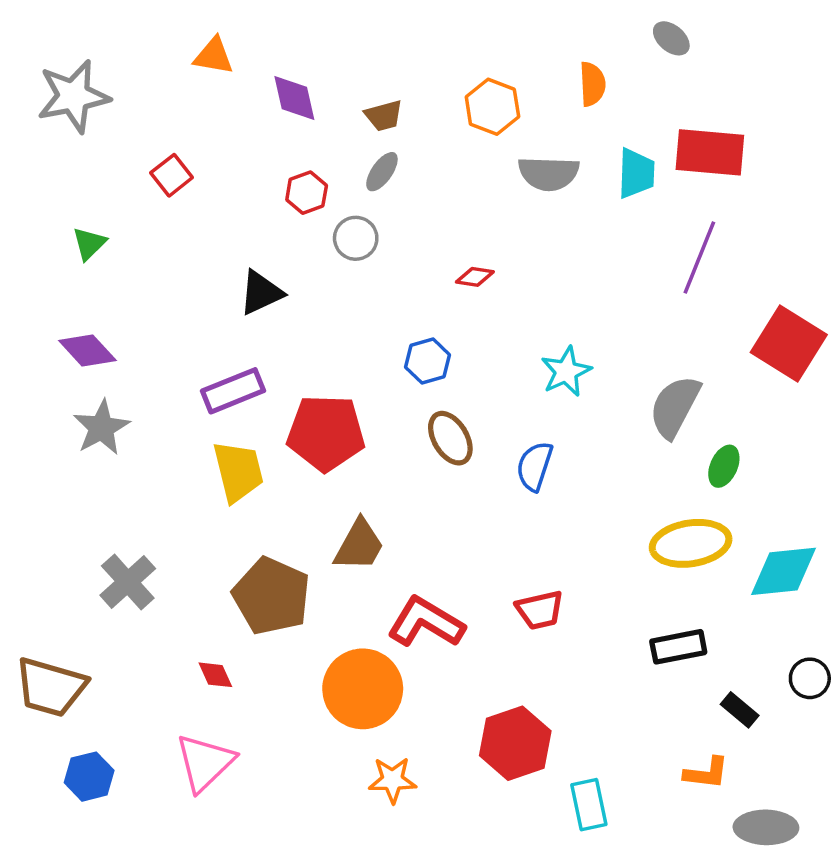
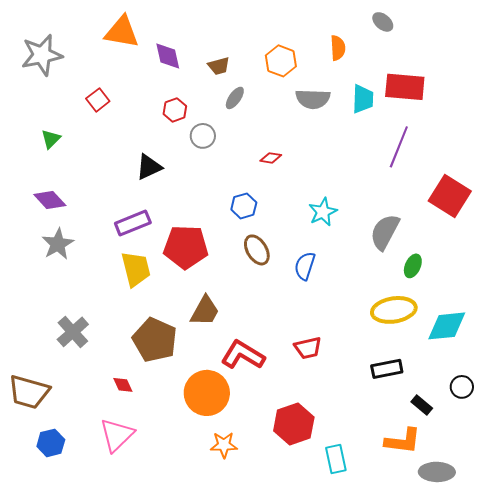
orange triangle: (214, 56) -> (122, 32), size x1.5
gray ellipse: (382, 172) -> (235, 98), moved
orange L-shape: (706, 773) -> (403, 441), size x1.4

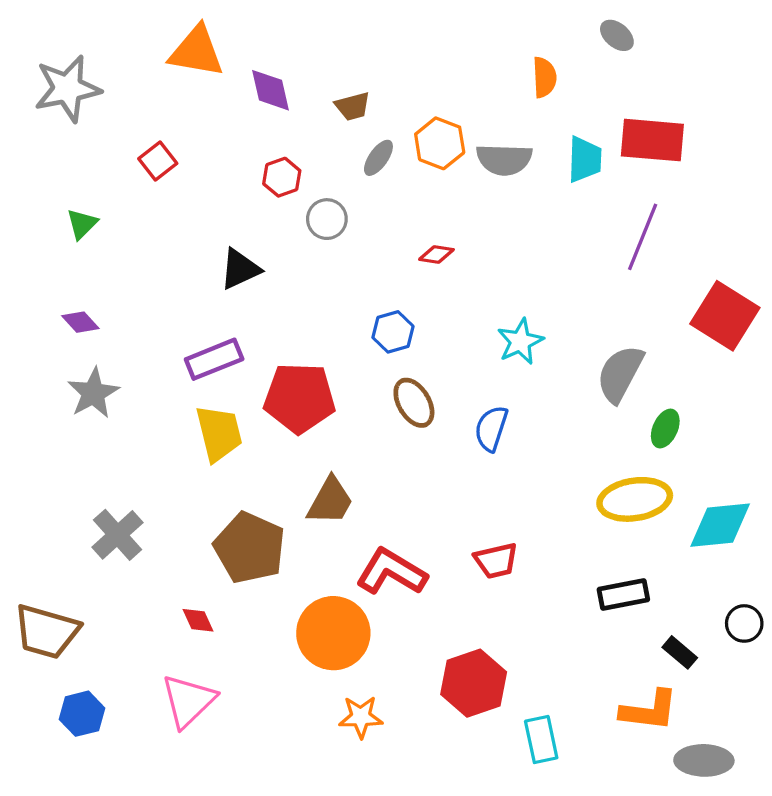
orange hexagon: (281, 61) -> (440, 143), moved
purple diamond: (50, 200) -> (80, 322), size x0.7

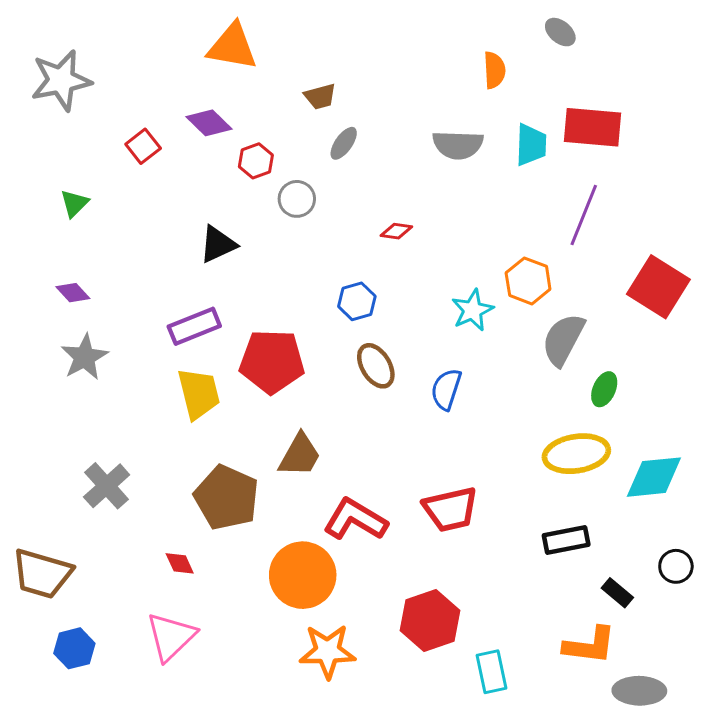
orange triangle: (196, 51) -> (232, 47), moved
purple diamond: (271, 90) -> (209, 123), moved, turned -33
orange hexagon: (440, 143) -> (528, 281), moved
red trapezoid: (496, 561) -> (451, 509), size x1.4
orange star: (361, 717) -> (328, 651), size x1.4

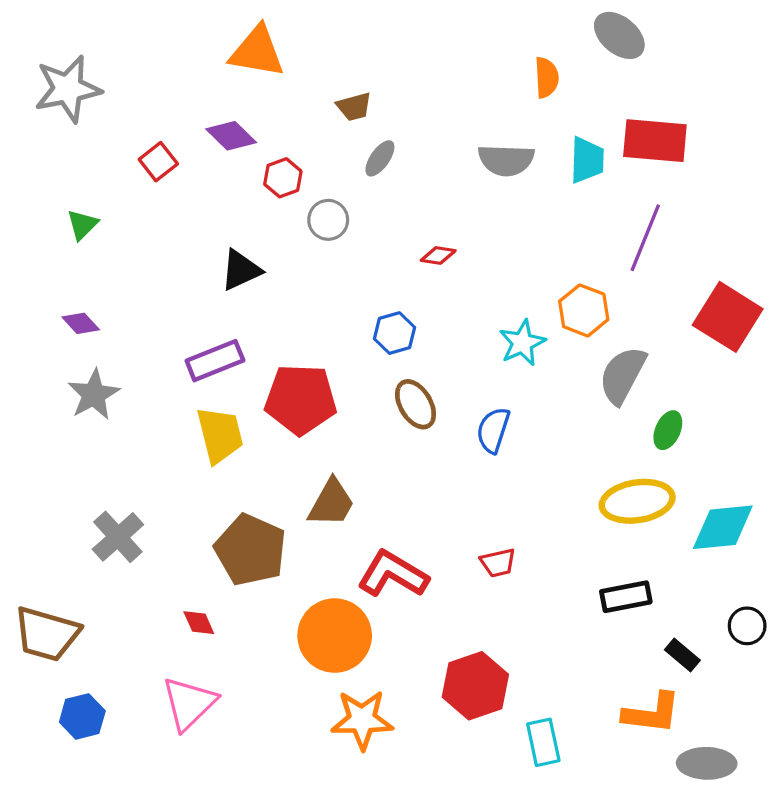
gray ellipse: (560, 32) -> (619, 35), size x1.5
red trapezoid: (451, 509) -> (498, 563), size x0.6

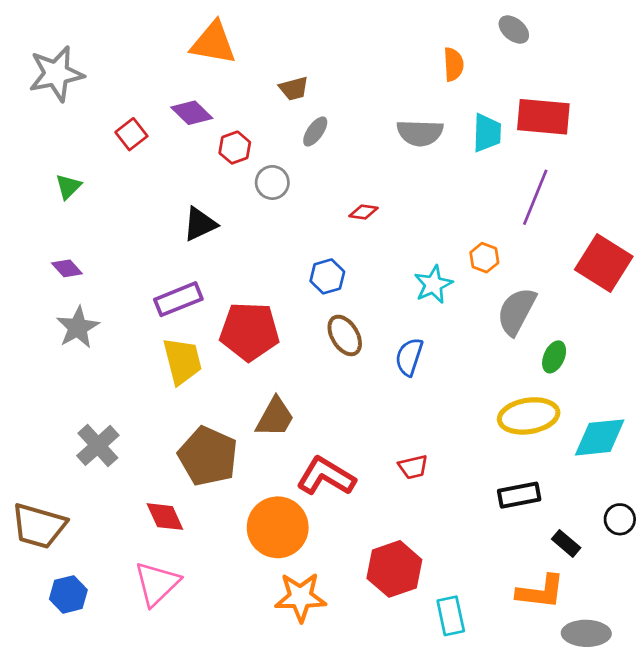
gray ellipse: (619, 35) -> (514, 30), size x0.7
orange hexagon: (584, 310) -> (484, 258), size x0.7
red diamond: (199, 623) -> (165, 517), size x1.4

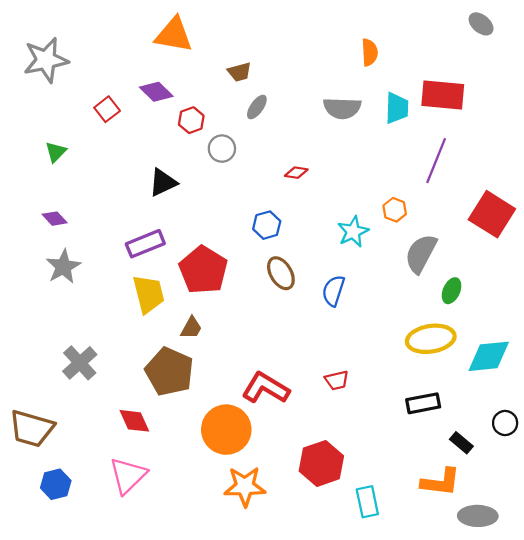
gray ellipse: (514, 30) -> (481, 24), moved
red pentagon: (249, 331) -> (203, 270), turned 30
brown trapezoid: (275, 417) -> (191, 328), moved, size x0.7

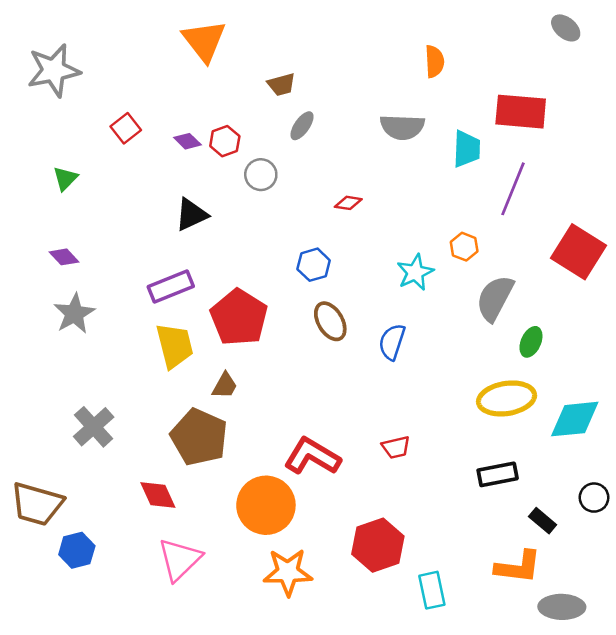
orange triangle: (174, 35) -> (204, 41), turned 42
purple diamond: (156, 92) -> (187, 141), moved, size x0.7
cyan trapezoid: (397, 108) -> (467, 149), moved
pink triangle: (128, 475) -> (180, 559), moved
blue hexagon: (56, 484) -> (77, 550), moved

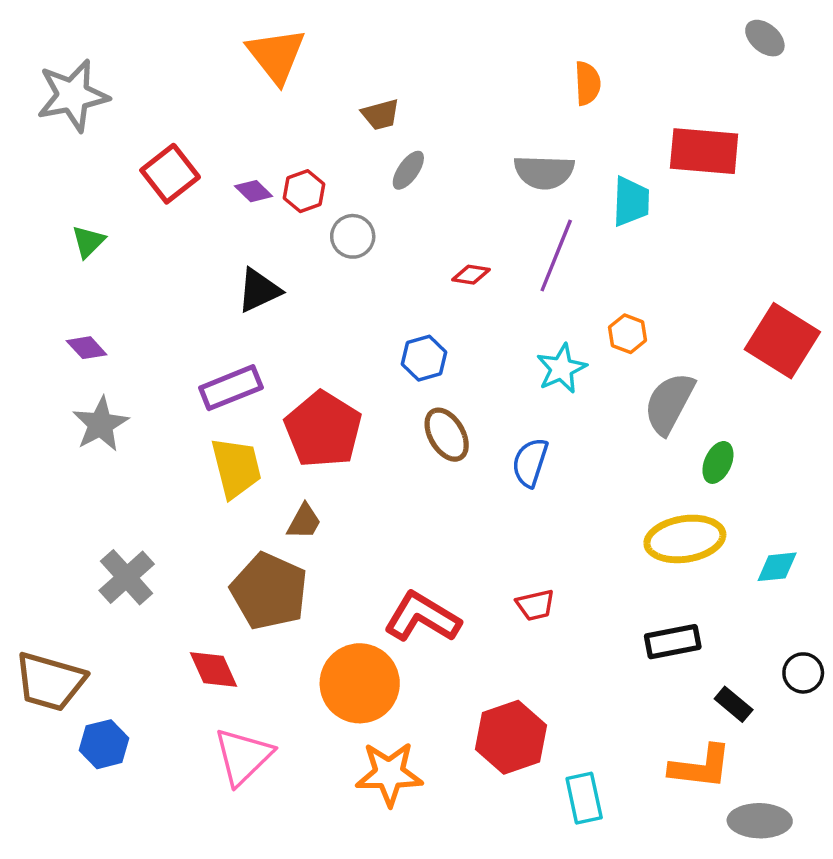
red square: (126, 128) -> (170, 174), size x1.4
purple line: (513, 189) -> (556, 255), moved
cyan diamond: (575, 419) -> (777, 567), size x0.6

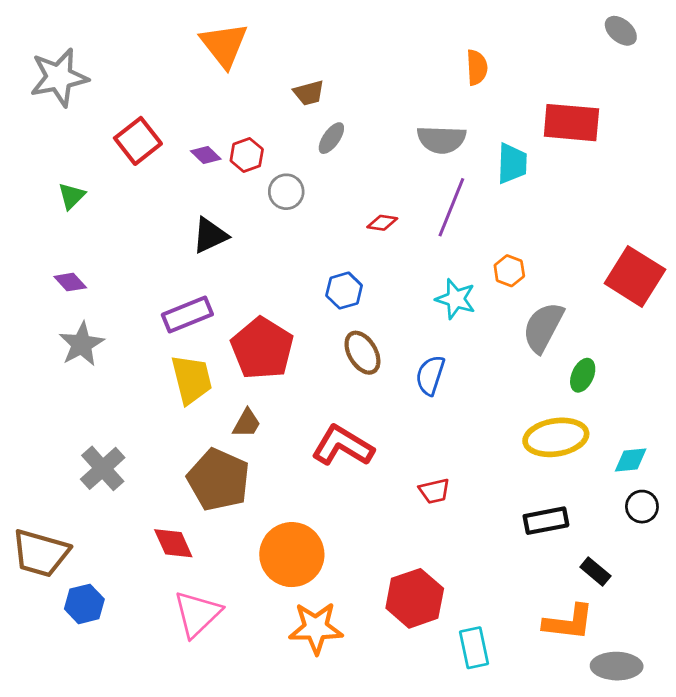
cyan star: (561, 369) -> (456, 299), turned -30
red L-shape: (422, 617) -> (343, 446), moved
black circle: (803, 673) -> (642, 507), moved

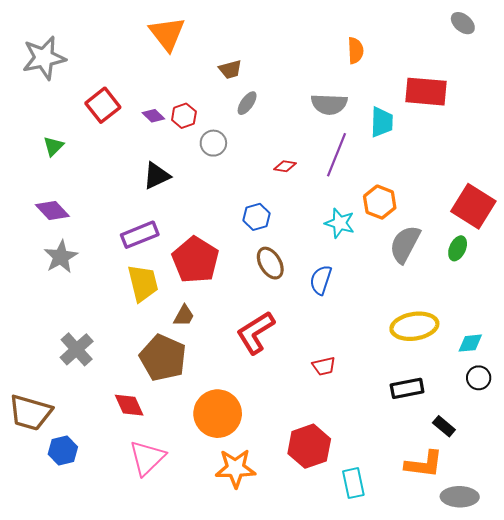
orange hexagon: (509, 271) -> (380, 202), size x1.4
purple diamond: (70, 282) -> (52, 210), size x1.4
green ellipse: (583, 375) -> (458, 248), moved
red L-shape: (343, 446) -> (255, 333), turned -63

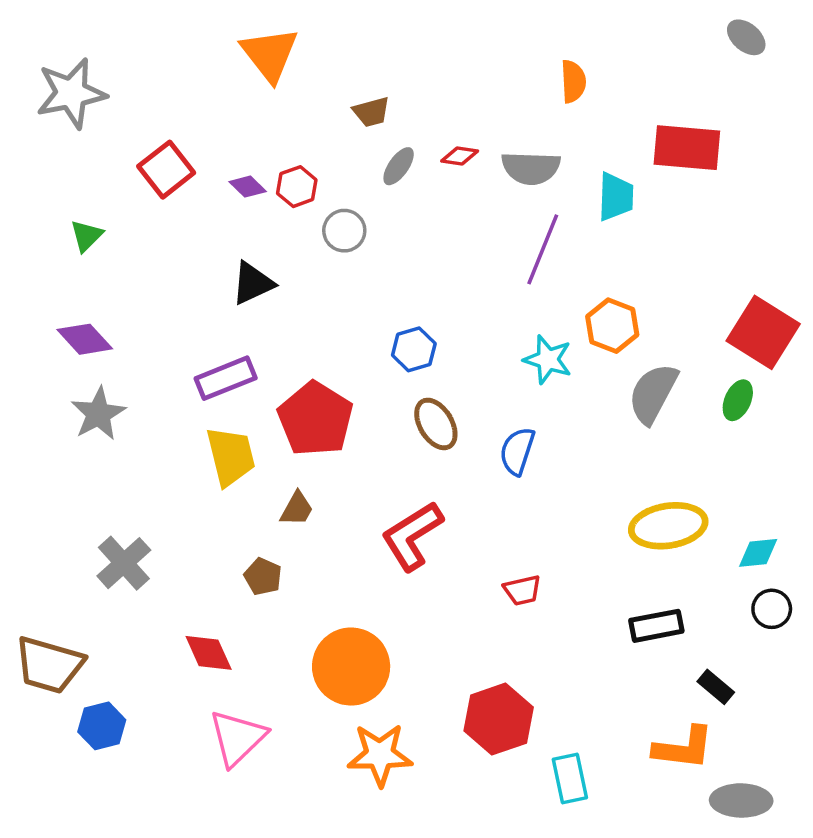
red diamond: (285, 166) -> (460, 156), moved
brown pentagon: (163, 358) -> (263, 577), size x0.5

